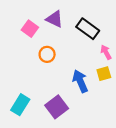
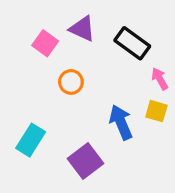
yellow square: (104, 74) -> (156, 111), turned 32
cyan rectangle: (20, 105) -> (31, 140), moved

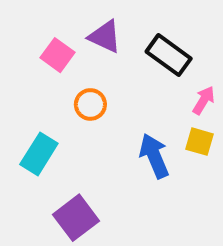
pink arrow: (160, 79) -> (204, 100), turned 60
cyan rectangle: (31, 140) -> (39, 154), moved
purple square: (85, 161) -> (76, 218), moved

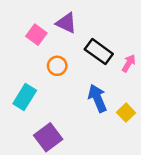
black rectangle: (169, 55) -> (99, 52), moved
yellow square: (200, 142) -> (126, 113), moved, turned 30

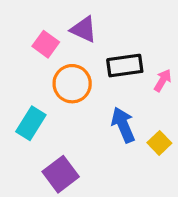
black rectangle: (99, 52) -> (125, 66), turned -44
orange circle: (57, 66) -> (72, 84), size x1.5

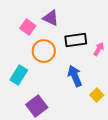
yellow square: (159, 143) -> (97, 95), moved

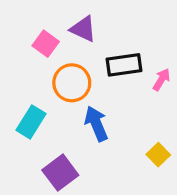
blue arrow: (75, 76) -> (96, 124), moved

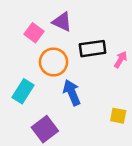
yellow square: (158, 155) -> (118, 116), turned -35

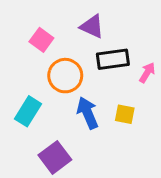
purple triangle: (62, 22) -> (92, 26), moved
yellow square: (118, 116) -> (125, 114), moved

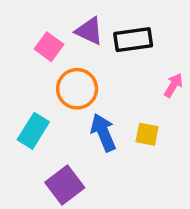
purple triangle: (92, 26) -> (89, 31), moved
black rectangle: (113, 59) -> (133, 40), moved

